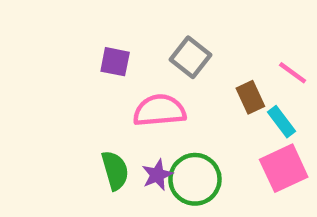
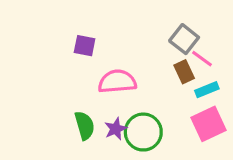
gray square: (190, 57) -> (184, 39), moved
pink line: (293, 73) -> (202, 59), moved
cyan rectangle: (281, 122) -> (207, 90), turned -75

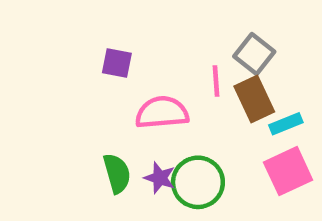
pink line: (202, 59) -> (216, 81), moved, turned 50
brown rectangle: (184, 72) -> (254, 99), size x1.4
purple star: (116, 129) -> (160, 178), turned -30

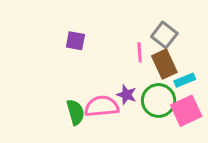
pink semicircle: (162, 113) -> (102, 106), moved
purple star: (160, 178) -> (126, 95), moved
green circle: (198, 182) -> (159, 100), moved

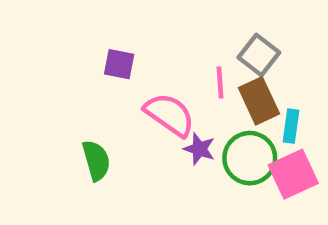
cyan rectangle: (185, 80) -> (291, 126), turned -60
pink semicircle: (102, 106) -> (170, 115), moved, turned 40
green semicircle: (75, 112) -> (96, 160), moved

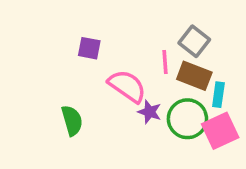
brown rectangle: (259, 101) -> (194, 76), turned -44

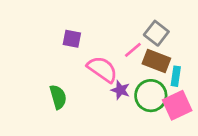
pink line: (165, 62) -> (133, 50), turned 54

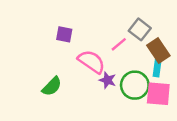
brown rectangle: (156, 61) -> (158, 50), moved, turned 35
green semicircle: (58, 97) -> (52, 86), turned 60
pink square: (177, 105) -> (158, 94), turned 30

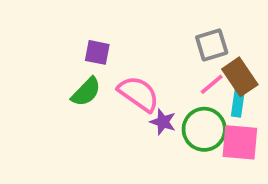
gray square: (140, 29) -> (212, 45), turned 35
pink line: (119, 44) -> (212, 84), moved
green semicircle: (52, 86) -> (86, 92), moved

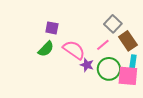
gray square: (212, 45) -> (113, 24), turned -30
pink line: (212, 84) -> (103, 45), moved
cyan rectangle: (238, 103) -> (133, 62), moved

